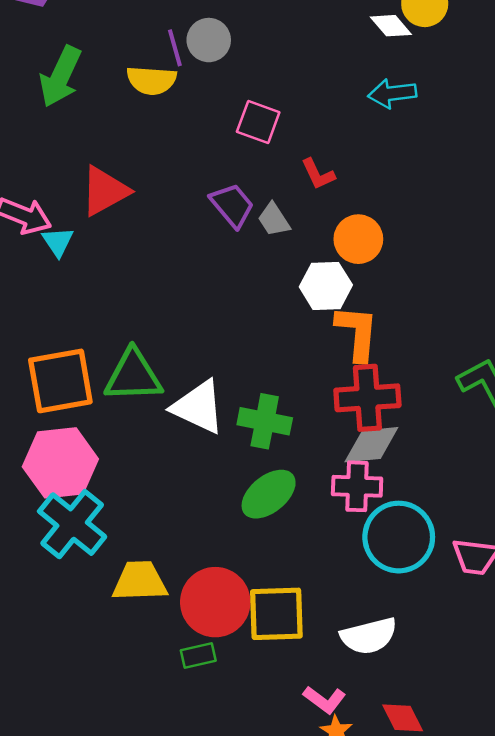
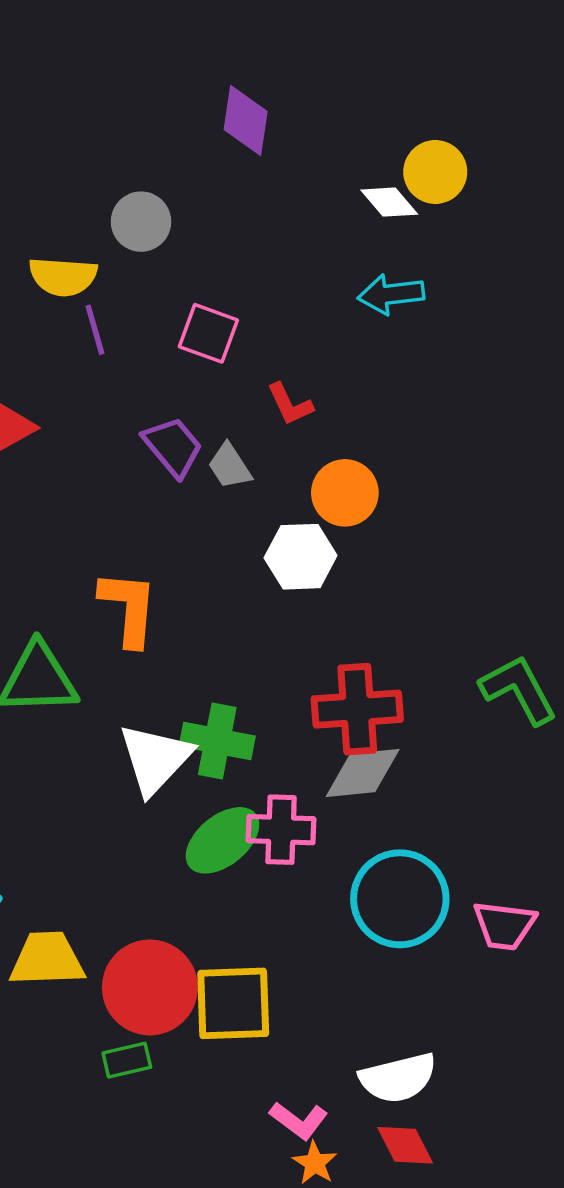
purple line: (175, 48) -> (95, 330), moved
orange L-shape: (357, 333) -> (129, 608), moved
white triangle: (198, 407) -> (155, 759), moved, turned 48
pink cross: (357, 486) -> (281, 830), moved
white semicircle: (369, 636) -> (398, 1078), moved

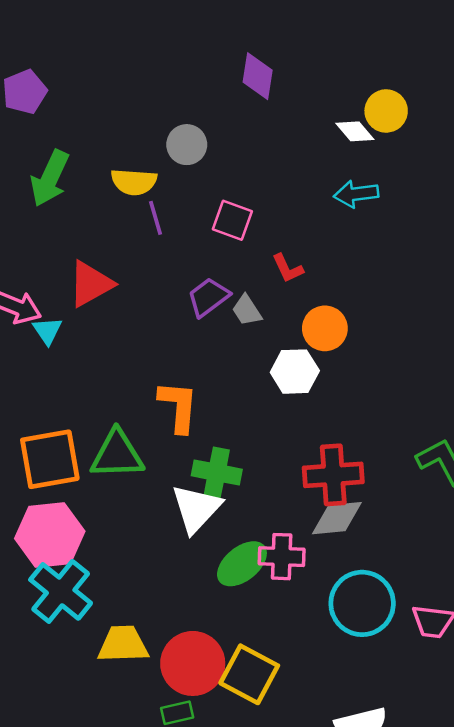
purple trapezoid: (173, 447) -> (208, 297), turned -87
green cross: (217, 741) -> (217, 472), moved
yellow square: (233, 1003) -> (249, 674), turned 30

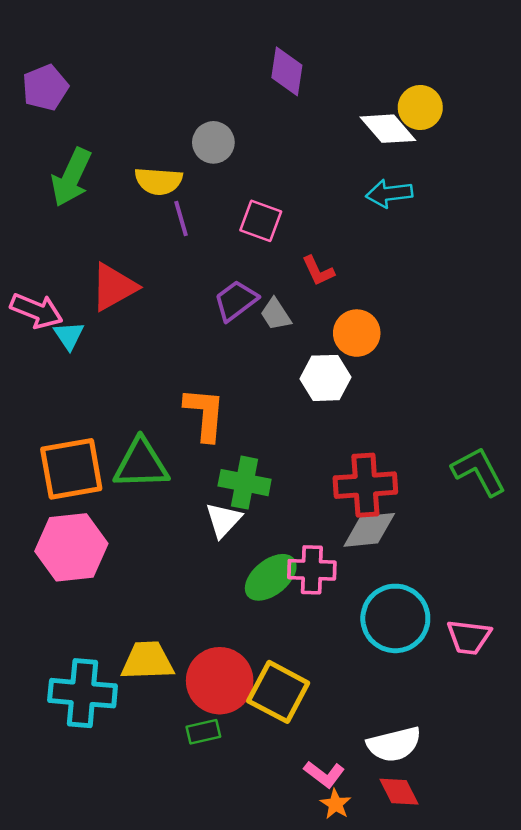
white diamond: (355, 131) -> (388, 129), size x1.4
white triangle: (196, 509) -> (223, 520), size x0.7
cyan cross: (61, 591) -> (83, 693), moved, turned -34

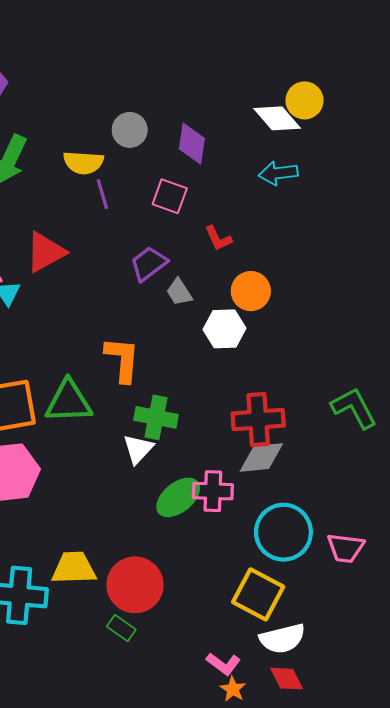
purple diamond: (287, 71) -> (192, 144), moved
gray trapezoid: (276, 314) -> (179, 292), moved
yellow square: (278, 692) -> (258, 594), moved
green rectangle: (203, 732) -> (121, 628), turned 48

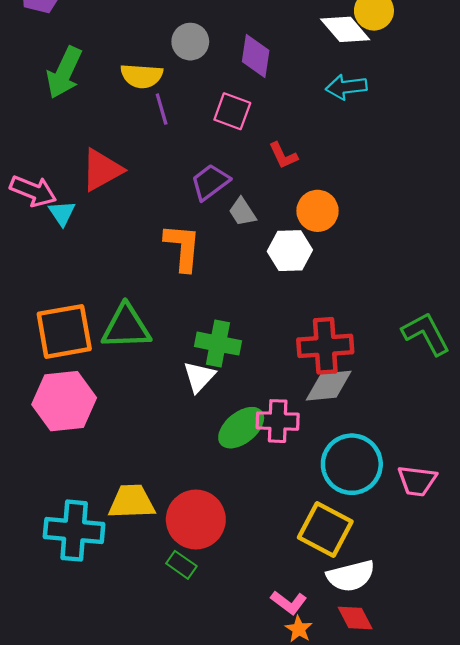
orange L-shape: (122, 359) -> (183, 247), moved

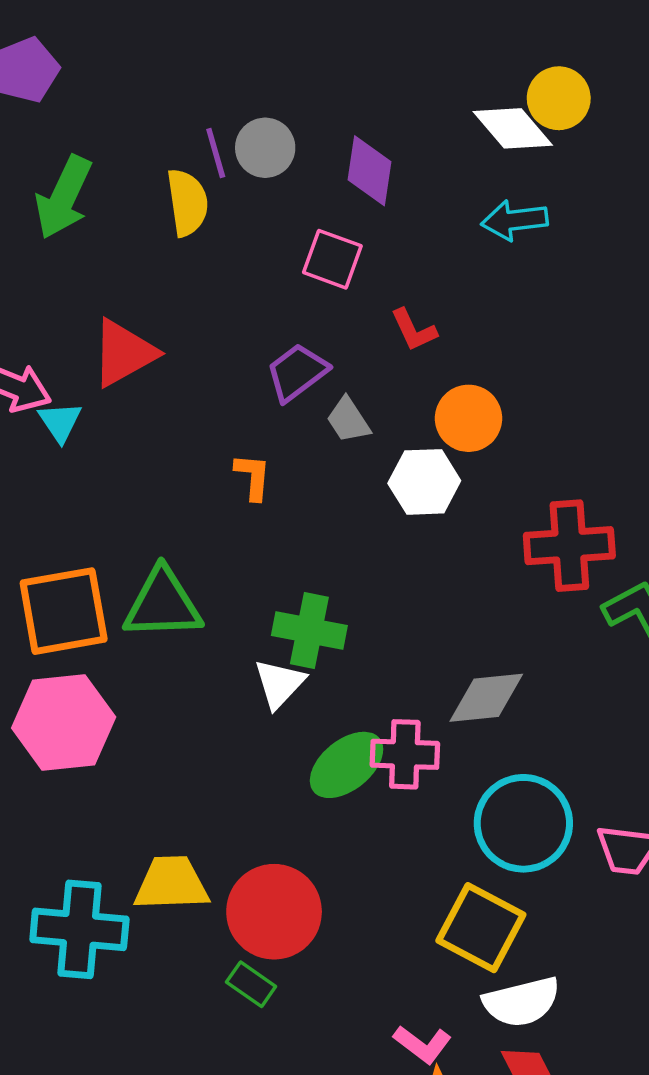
yellow semicircle: (142, 76) -> (187, 203), turned -102
purple line: (162, 109) -> (216, 153), moved
orange L-shape: (183, 247) -> (253, 477), size x0.6
red cross: (325, 346) -> (569, 546), moved

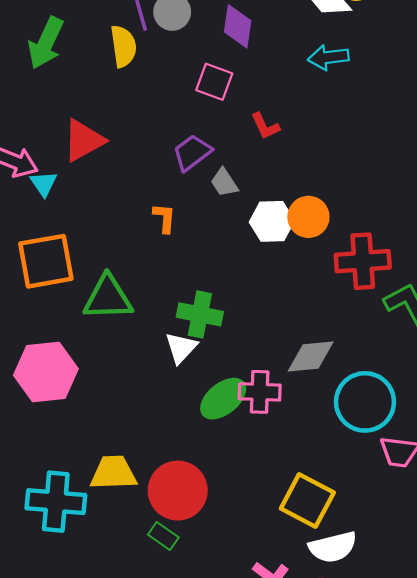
orange circle: (469, 418) -> (308, 217), moved
orange square: (64, 611) -> (46, 261), moved
cyan circle: (523, 823) -> (365, 402), moved

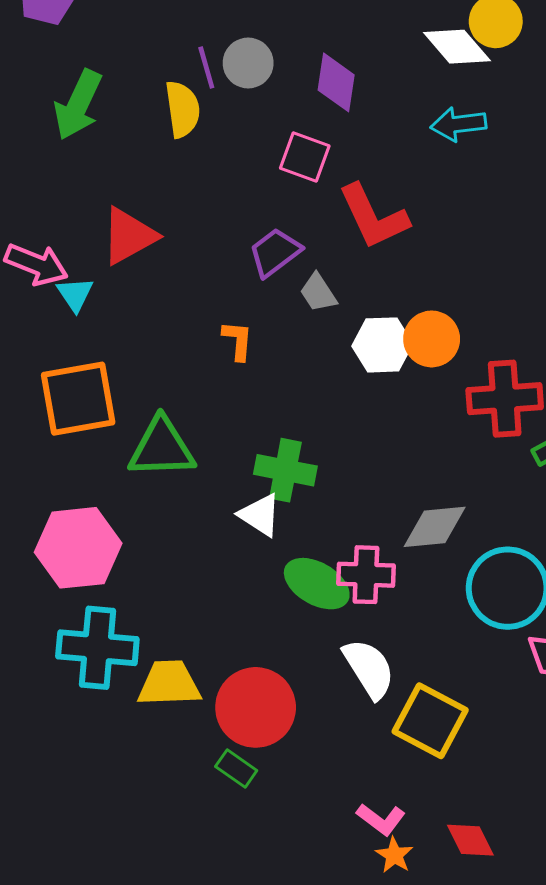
red L-shape: (265, 126) -> (373, 217), size x1.8
white triangle: (181, 348) -> (260, 515), turned -40
green ellipse: (223, 399) -> (317, 584), turned 69
cyan cross: (56, 502) -> (97, 648), moved
white semicircle: (333, 547) -> (369, 669), moved, turned -108

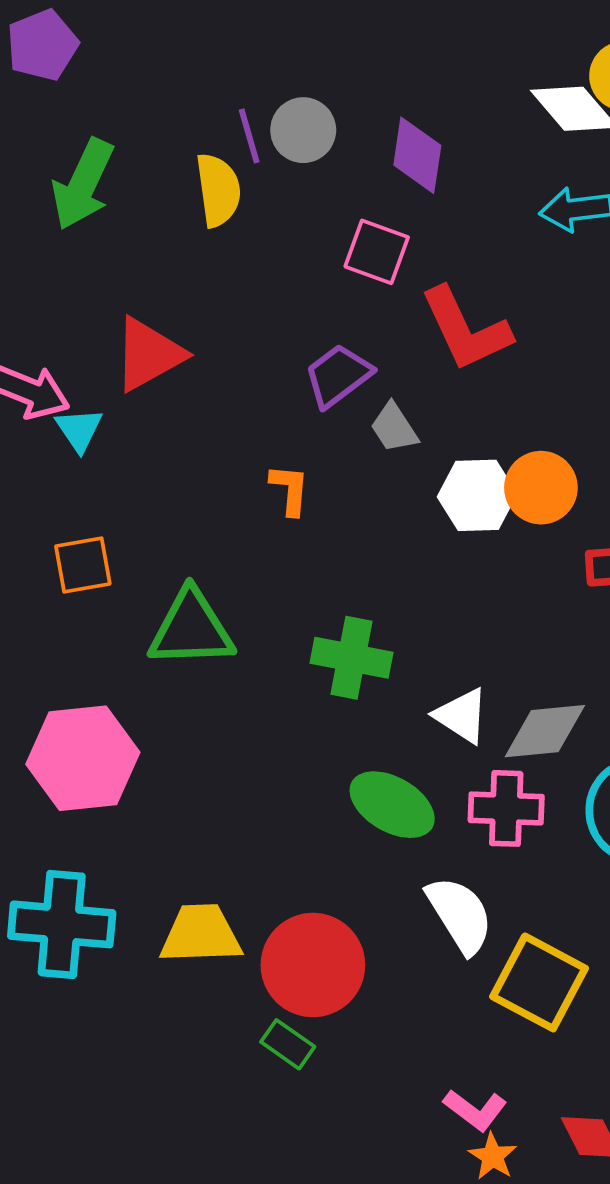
orange square: (78, 399) -> (83, 565), size x0.6
white triangle: (260, 515) -> (462, 716), moved
pink cross: (366, 575) -> (506, 808), moved
cyan cross: (97, 648) -> (62, 924), moved

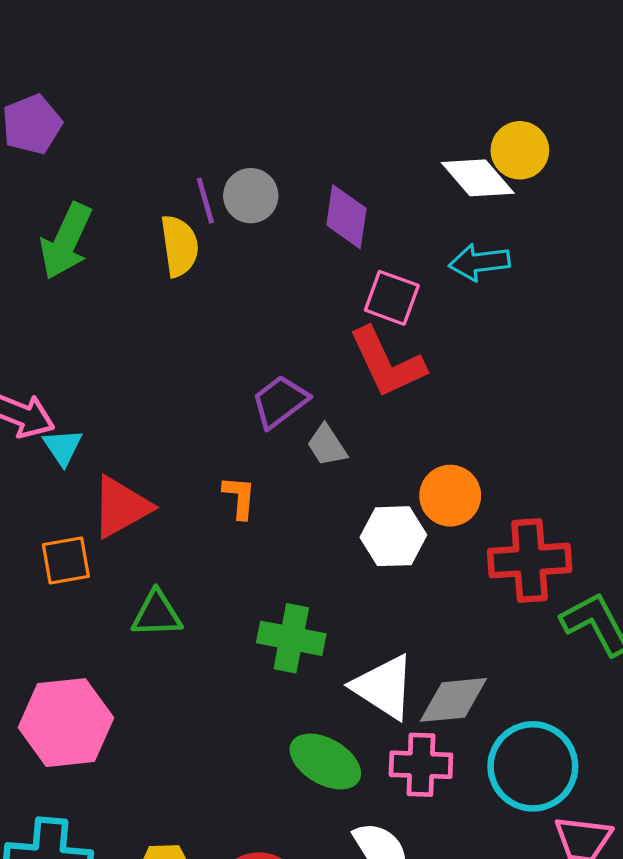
pink square: (377, 252) -> (392, 298), moved
red triangle: (149, 354) -> (121, 507), moved
white hexagon: (477, 495) -> (393, 536), moved
green triangle: (191, 629) -> (157, 614), size x0.7
white triangle: (462, 716) -> (384, 687), size x1.4

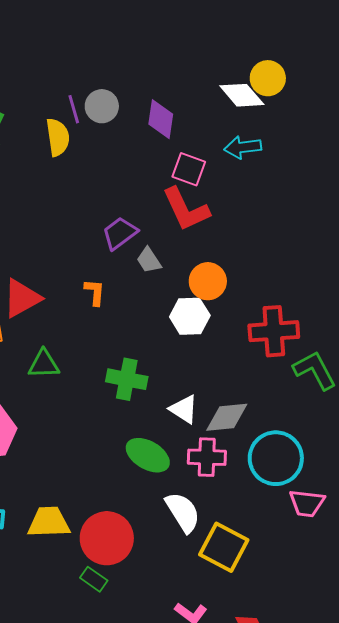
orange circle: (450, 496) -> (208, 281), moved
white triangle: (384, 687) -> (184, 409), size x0.7

